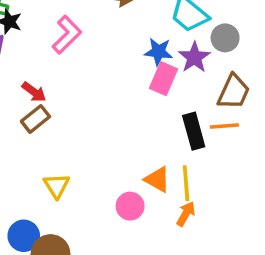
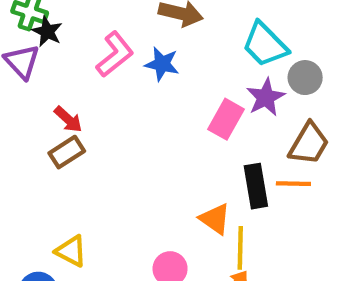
blue star: (158, 52) -> (162, 64), moved
orange triangle: (157, 179) -> (215, 219), moved
yellow triangle: (57, 186) -> (71, 251), moved, turned -36

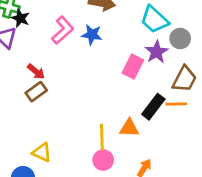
black rectangle: (256, 186) -> (153, 107), turned 50
orange triangle: (215, 219) -> (129, 128), turned -30
yellow line: (240, 248) -> (102, 137), moved

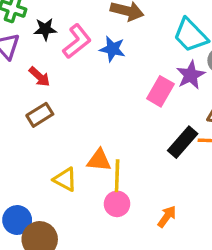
black star: (20, 18) -> (45, 29), moved, turned -30
red arrow: (36, 72) -> (39, 77), moved
orange triangle: (129, 128) -> (99, 160), moved
yellow triangle: (42, 152) -> (65, 179), moved

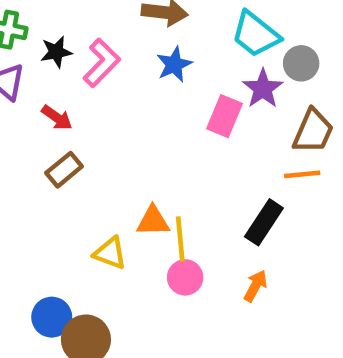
blue star: (112, 49) -> (174, 64), moved, turned -30
black rectangle: (183, 142) -> (264, 222), moved

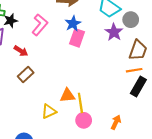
black star: (56, 52) -> (11, 21), moved
pink rectangle: (225, 116) -> (77, 38), moved
black rectangle: (264, 222) -> (138, 87), moved
yellow triangle: (110, 253) -> (49, 111), turned -42

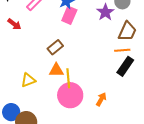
brown rectangle: (26, 74) -> (55, 47), moved
yellow triangle: (49, 111) -> (28, 80), moved
pink circle: (84, 120) -> (70, 95), size x1.6

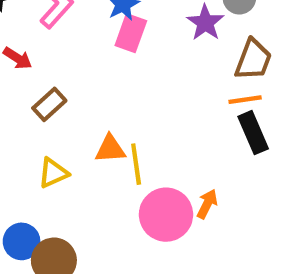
brown rectangle: (55, 47) -> (49, 104), moved
black rectangle: (125, 66) -> (253, 133), turned -54
pink circle: (70, 95) -> (166, 215), moved

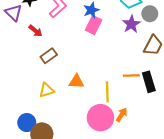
orange line: (245, 100) -> (131, 75), moved
yellow line: (136, 164) -> (107, 92), moved

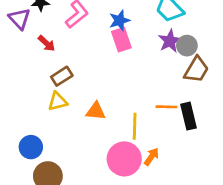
gray circle: (150, 14) -> (187, 46), moved
pink rectangle: (94, 25) -> (121, 40), turned -48
yellow triangle: (47, 90) -> (58, 101), moved
blue circle: (27, 123) -> (31, 147), moved

